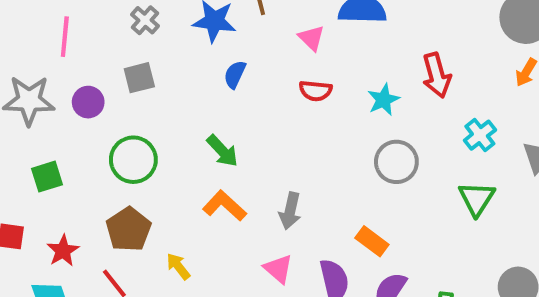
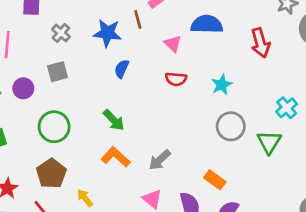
red arrow: (437, 75) -> (260, 43), moved
green triangle: (477, 199) -> (269, 142), moved
gray arrow: (290, 211) -> (160, 160), turned 35

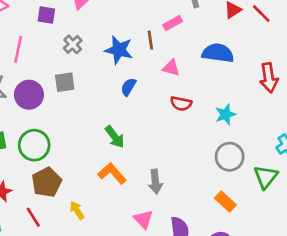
pink triangle: (173, 44) -> (171, 68), moved, turned -36
purple circle: (23, 88) -> (29, 95), size x1.4
green circle: (54, 127) -> (34, 145), moved
gray arrow: (160, 160) -> (155, 182), turned -60
orange rectangle: (215, 180) -> (225, 201), moved

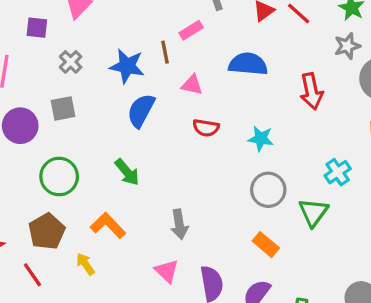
blue semicircle: (128, 87) -> (141, 111), size x1.5
cyan star: (225, 114) -> (261, 139), turned 30
green circle: (34, 145) -> (59, 176), moved
orange L-shape: (112, 173) -> (108, 225), moved

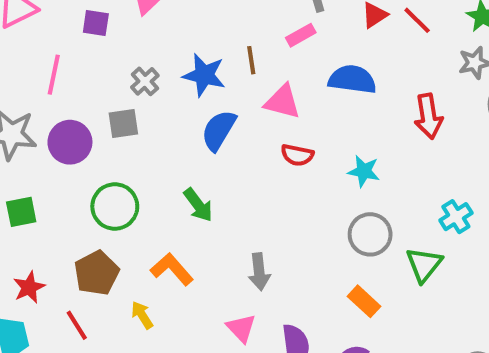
pink rectangle: (191, 30) -> (301, 35), moved
gray cross: (71, 62) -> (145, 81), moved
pink triangle: (192, 85) -> (283, 102), size x1.4

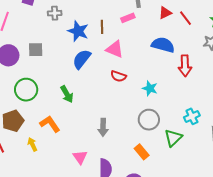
blue semicircle: (352, 79) -> (163, 45), moved
gray cross: (145, 81) -> (55, 13), moved, turned 32
gray arrow: (259, 272) -> (103, 127), moved

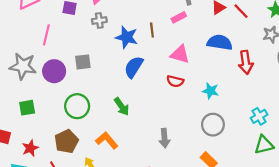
pink triangle: (115, 49) -> (180, 54), moved
green triangle: (173, 138) -> (264, 145), moved, turned 36

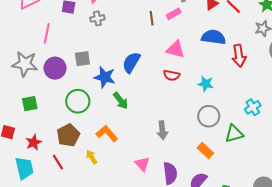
brown line: (152, 30) -> (152, 18), moved
blue star: (127, 37) -> (105, 77), moved
green triangle: (264, 145) -> (234, 134), moved

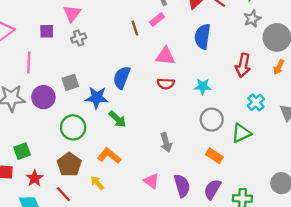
blue semicircle: (214, 37) -> (203, 37), turned -80
red arrow: (239, 56) -> (243, 65), moved, turned 30
green square: (30, 104) -> (22, 151), moved

